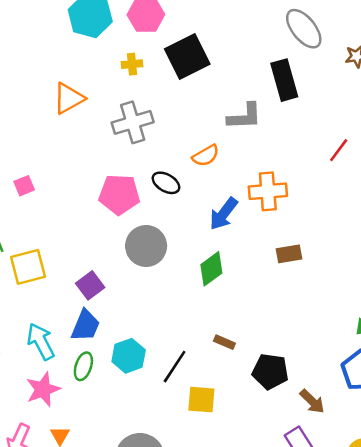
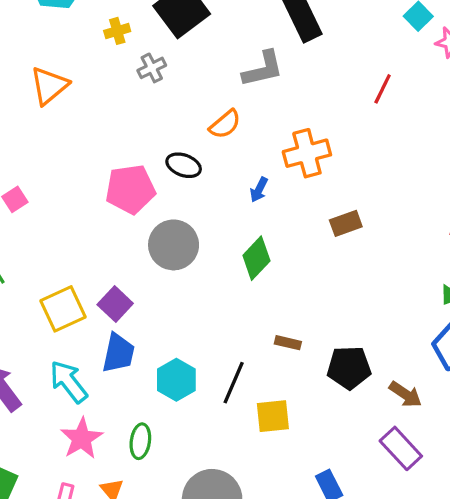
gray cross: (133, 122) -> (152, 68), moved, size x0.6
blue arrow: (224, 214) -> (259, 190), size x0.6
yellow square: (28, 267) -> (63, 309), moved
green ellipse: (83, 366) -> (140, 441), moved

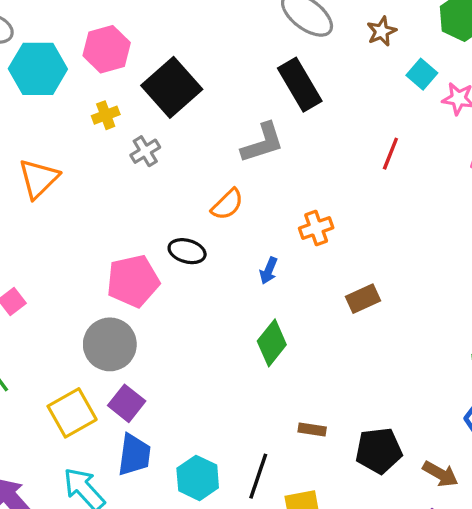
orange cross: (307, 153) -> (316, 228), size x0.7
gray circle: (174, 245) -> (110, 344), moved

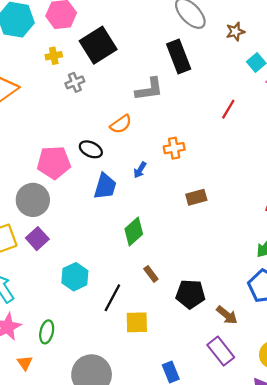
green diamond: (272, 343) -> (134, 232), moved
brown rectangle: (312, 429) -> (151, 274), turned 35
blue trapezoid: (134, 455) -> (105, 186), moved
cyan hexagon: (198, 478) -> (75, 277), moved

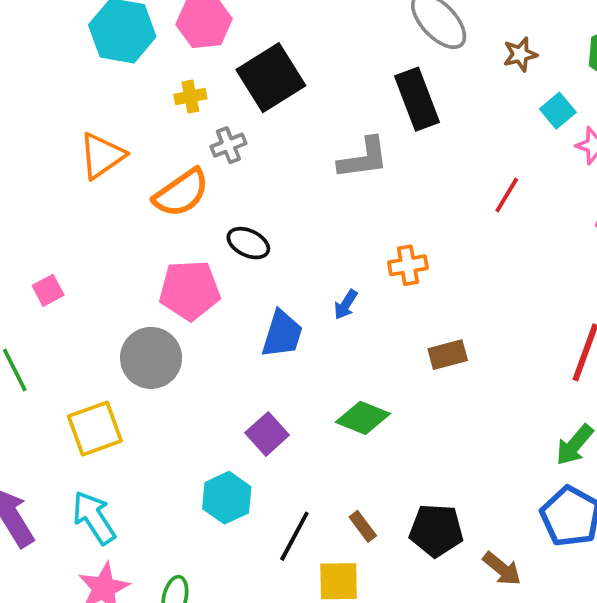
orange semicircle: (121, 124) -> (181, 193), moved, size x1.4
black ellipse: (91, 149) -> (248, 243), moved
green diamond: (134, 232) -> (363, 418), moved, turned 64
purple square: (37, 239) -> (267, 434), moved
brown rectangle: (151, 274) -> (363, 526), moved

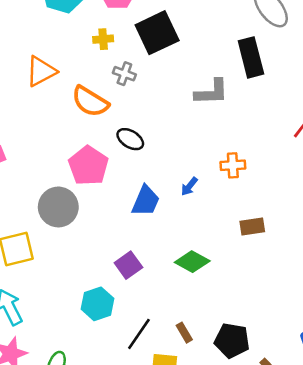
gray cross: (228, 145) -> (124, 74), turned 35
orange semicircle: (181, 193) -> (90, 101), turned 60
pink pentagon: (190, 290) -> (88, 166), turned 30

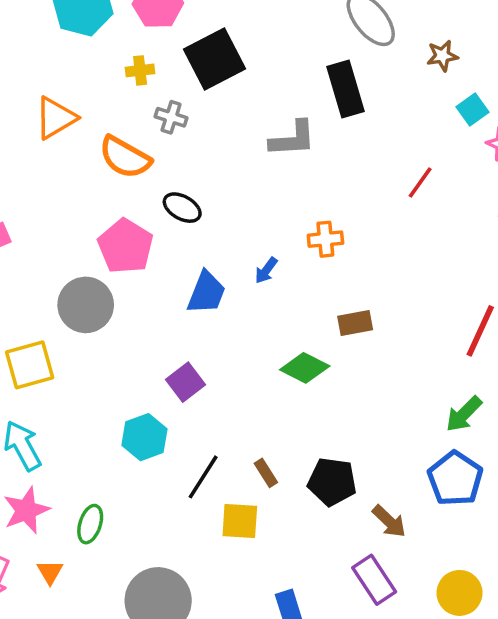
green diamond: (192, 262) -> (305, 368), moved

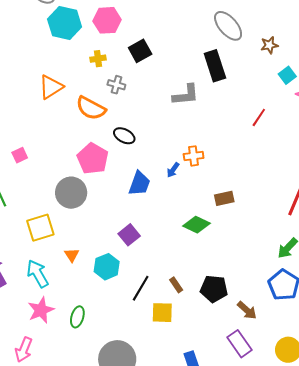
black square: (214, 59) -> (140, 51), size x0.7
orange cross: (325, 239) -> (194, 156), moved
orange triangle: (50, 572) -> (72, 255), moved

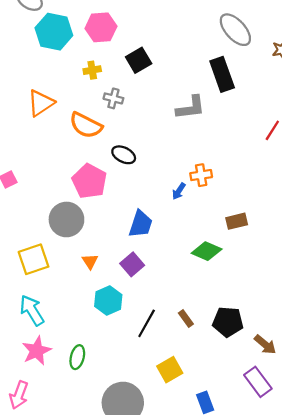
blue trapezoid: (139, 184) -> (141, 224), moved
orange triangle: (72, 255) -> (90, 261), moved
yellow square: (162, 313) -> (170, 370), moved, turned -30

